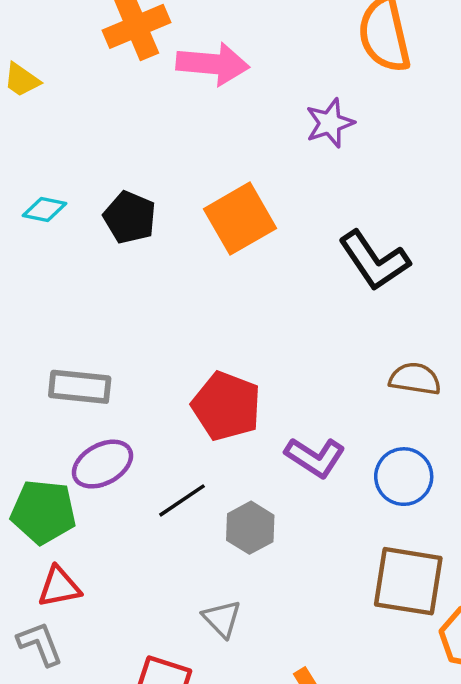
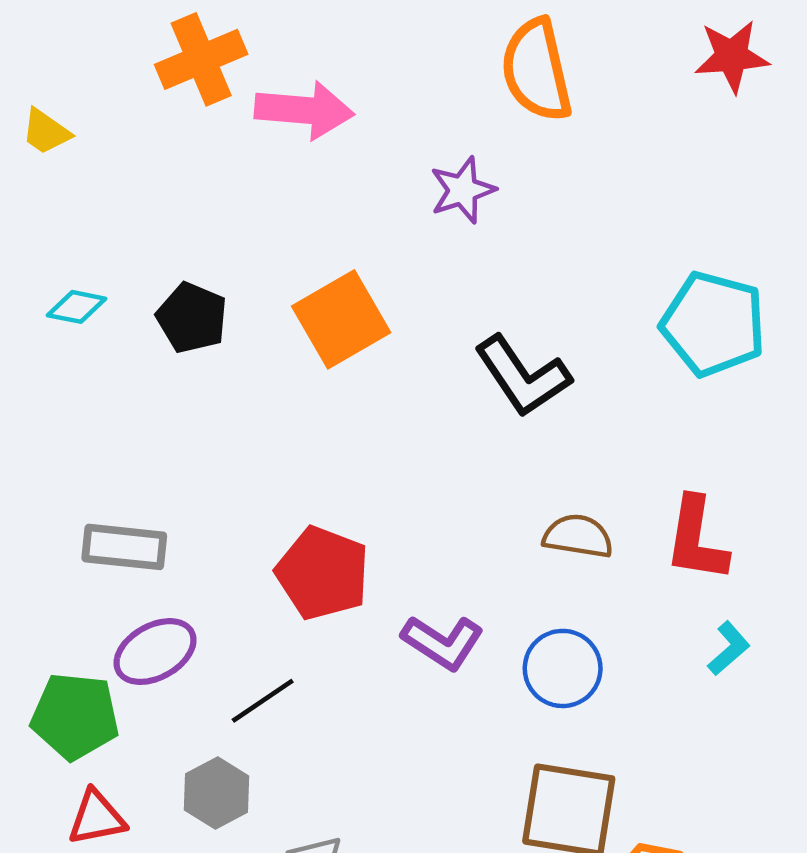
gray hexagon: (250, 528) -> (217, 793), moved

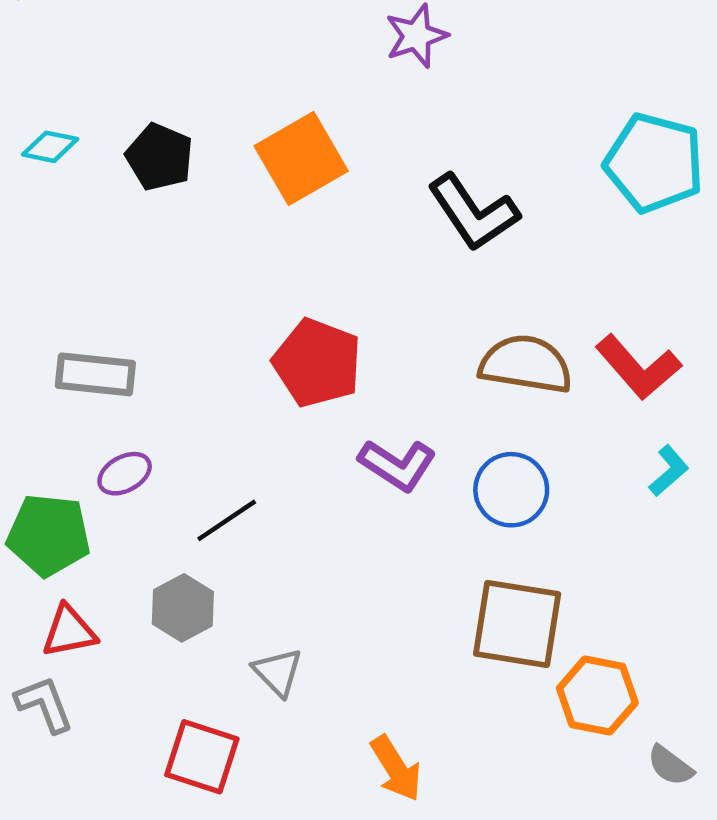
brown semicircle: (578, 536) -> (526, 364), size x1.4
red L-shape: (696, 539) -> (638, 367), turned -50
red pentagon: (323, 573) -> (317, 363), moved
purple ellipse: (155, 652) -> (125, 474), size x0.7

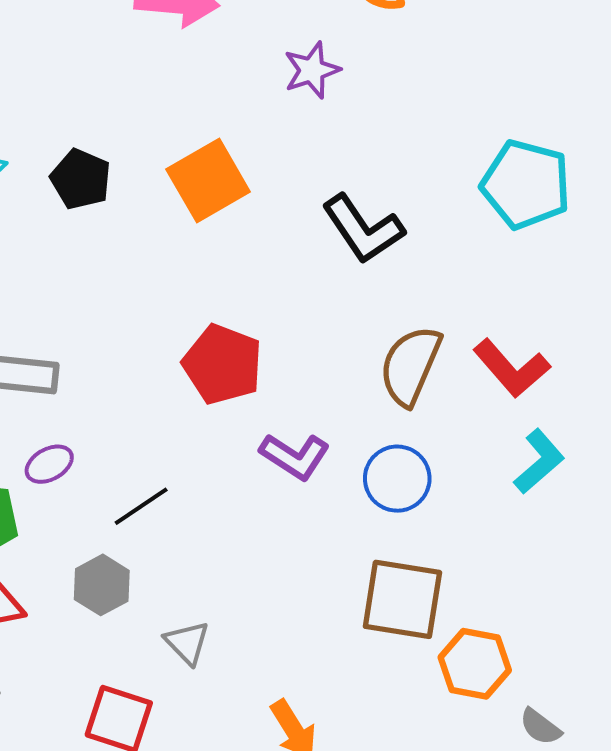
brown semicircle: (526, 364) -> (410, 366), turned -76
cyan L-shape: (669, 471) -> (539, 462), size x1.4

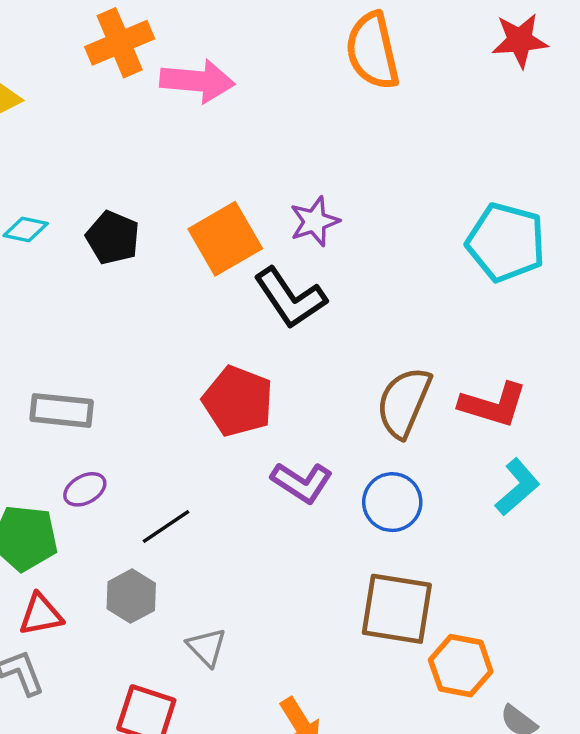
purple star: (312, 70) -> (315, 221), moved
black L-shape: (363, 229) -> (290, 298), moved
red L-shape: (511, 368) -> (493, 405), turned -32

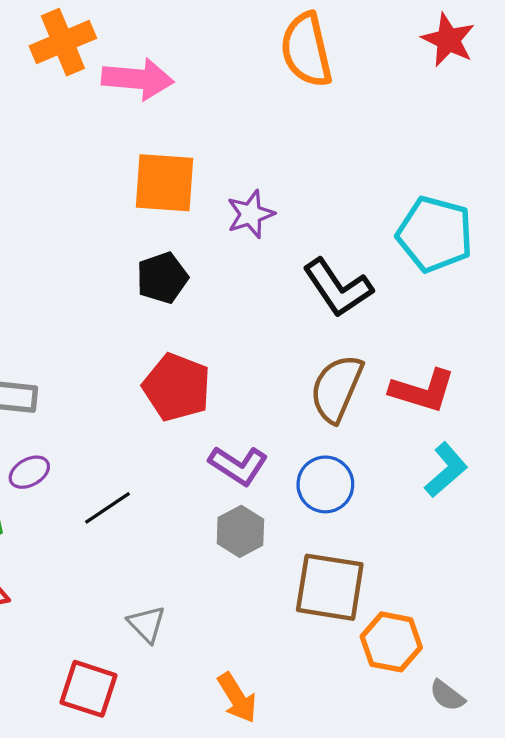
red star: (520, 40) -> (448, 40), turned 30
black pentagon: (113, 238) -> (162, 278), moved, turned 30
orange square: (225, 239) -> (165, 183), moved, turned 34
black L-shape: (290, 298) -> (338, 288), moved
gray hexagon: (131, 596) -> (240, 531), moved

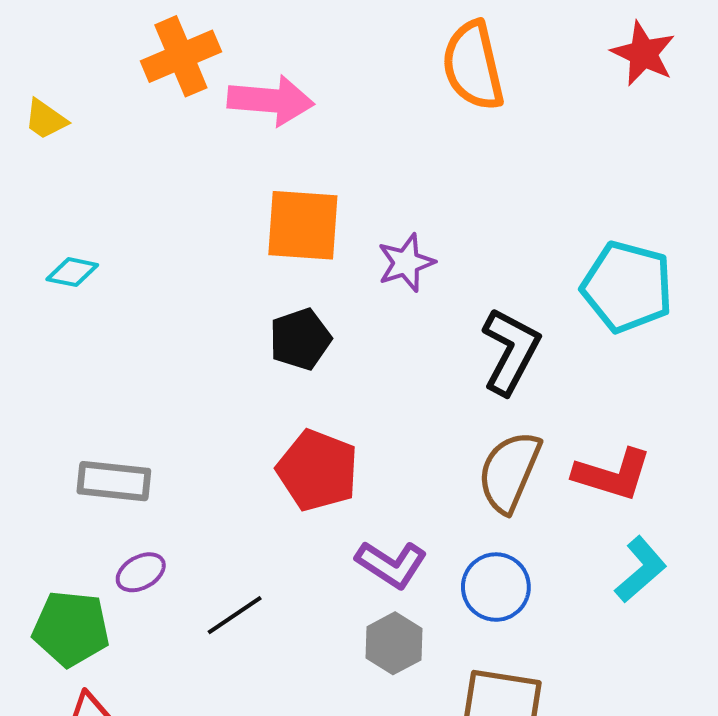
black L-shape: (338, 288) -> (511, 351), turned -118

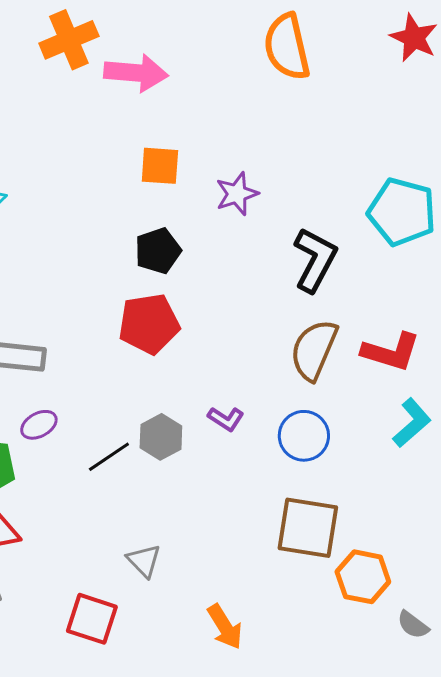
orange square: (303, 225) -> (160, 166), size x0.7
red pentagon: (318, 470) -> (149, 324), moved, turned -30
purple L-shape: (391, 564) -> (226, 419), size x0.7
gray hexagon: (394, 643) -> (161, 437), moved

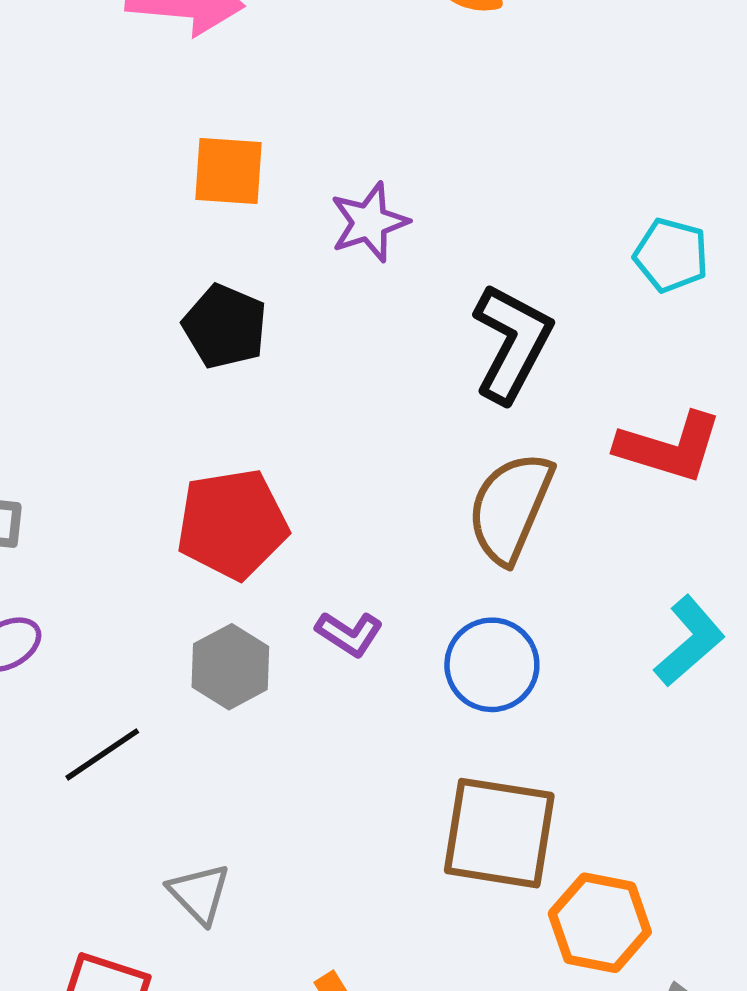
cyan pentagon: (402, 212) -> (671, 255), size x0.6
black pentagon: (158, 251) -> (225, 326), turned -30
red pentagon: (149, 324) -> (232, 524), moved
red L-shape: (391, 352) -> (669, 447), moved
black line: (109, 457) -> (102, 754), moved

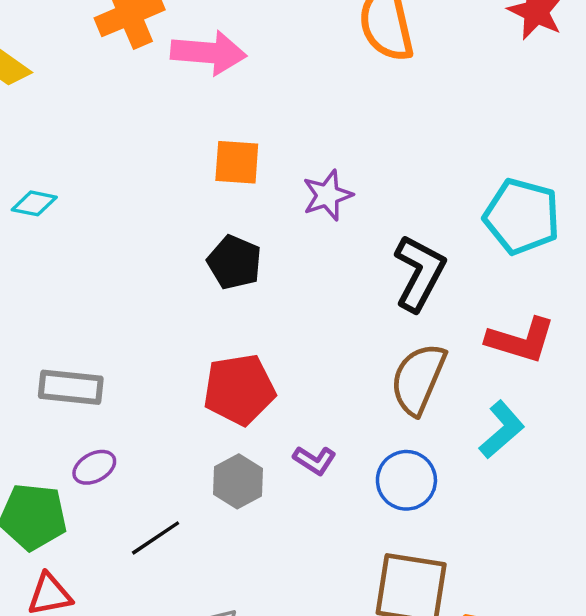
cyan pentagon: (671, 255) -> (522, 216), size x1.6
cyan L-shape: (689, 641) -> (502, 430), moved

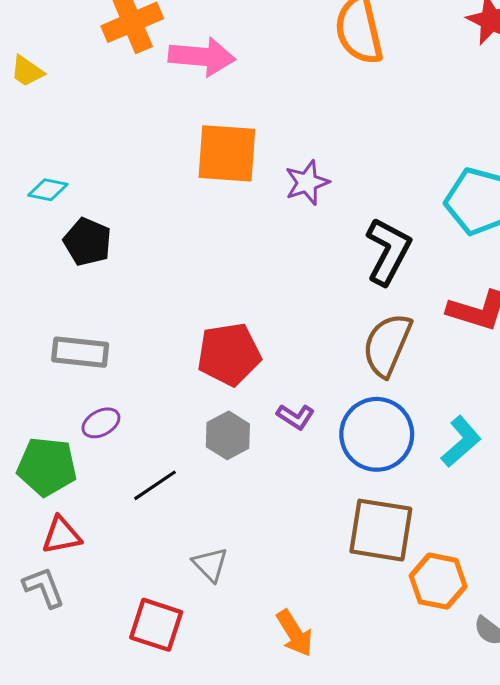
orange square: (237, 162) -> (227, 153), size x1.5
black pentagon: (234, 262) -> (87, 242), moved
cyan L-shape: (502, 430) -> (461, 442), moved
blue circle: (406, 480) -> (377, 434), size x1.4

